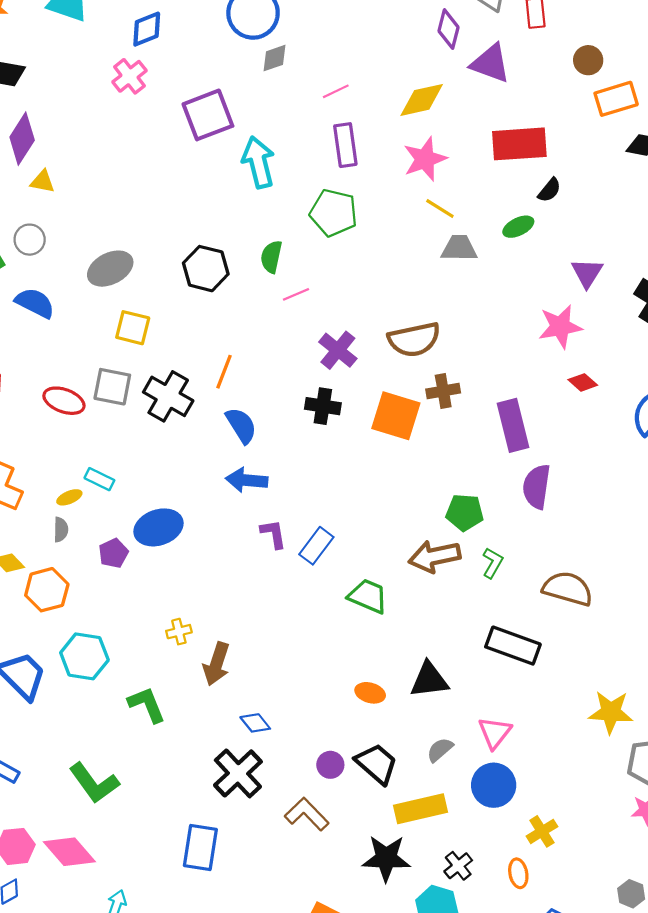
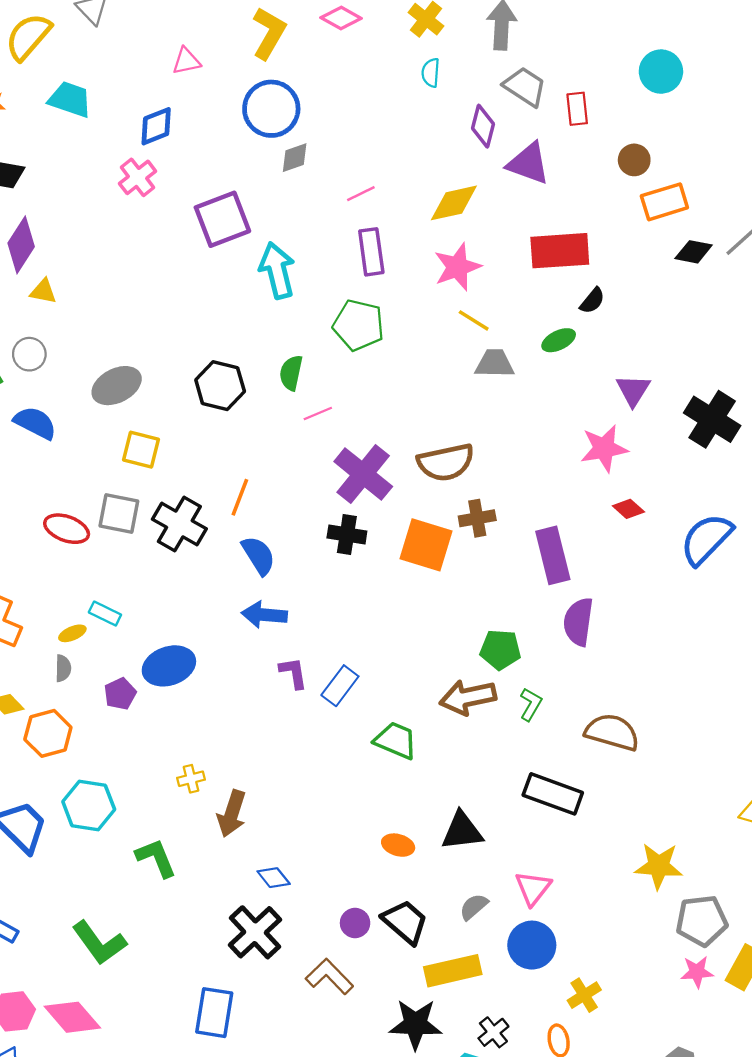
purple cross: (338, 350) -> (363, 474), size x1.4

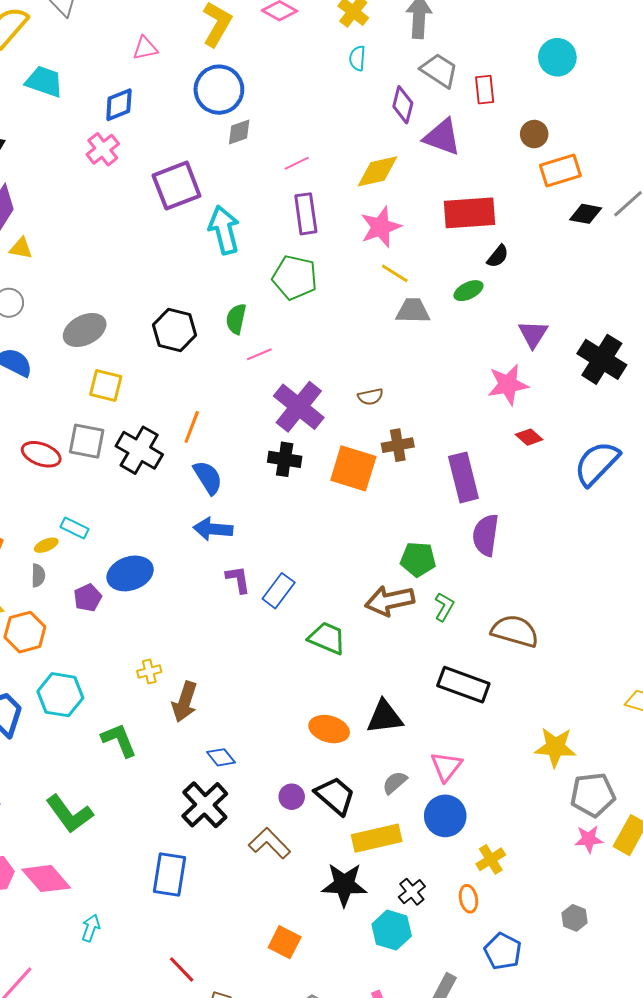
brown semicircle: (446, 462) -> (370, 397), size x0.5
orange ellipse: (398, 845) -> (329, 729), size x1.4

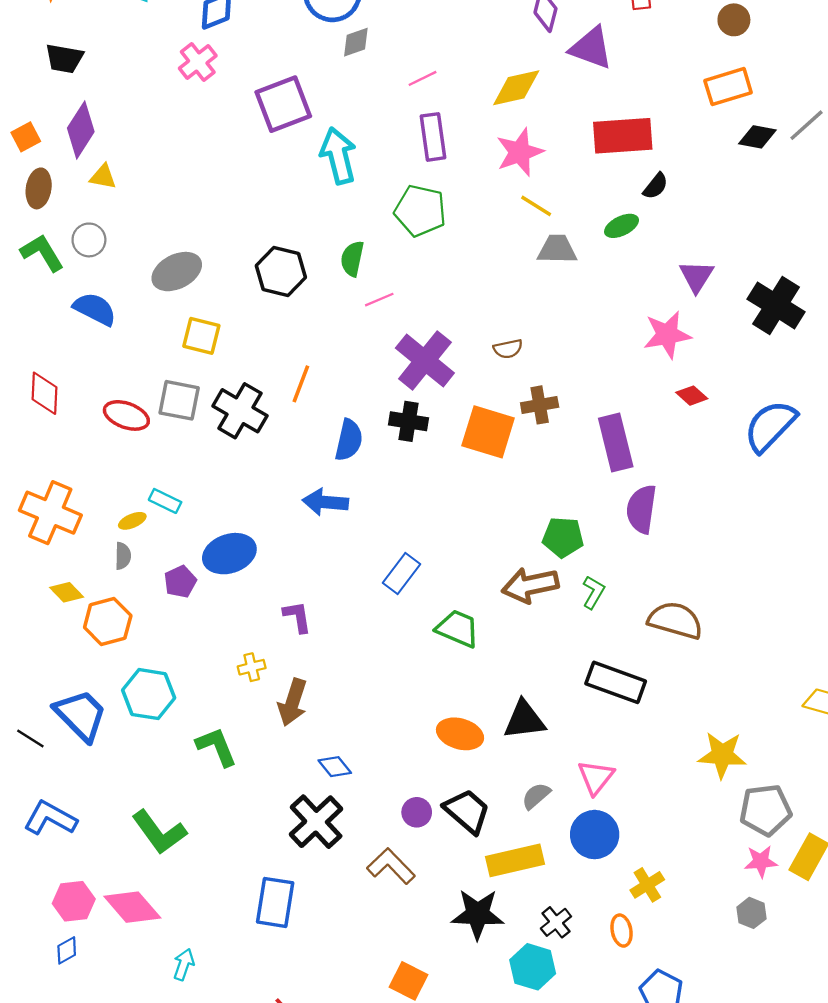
brown circle: (534, 134) -> (734, 20), moved
blue semicircle: (208, 477) -> (349, 440), moved, turned 45
purple L-shape: (238, 580) -> (297, 617), moved
gray hexagon: (575, 918) -> (751, 913), moved

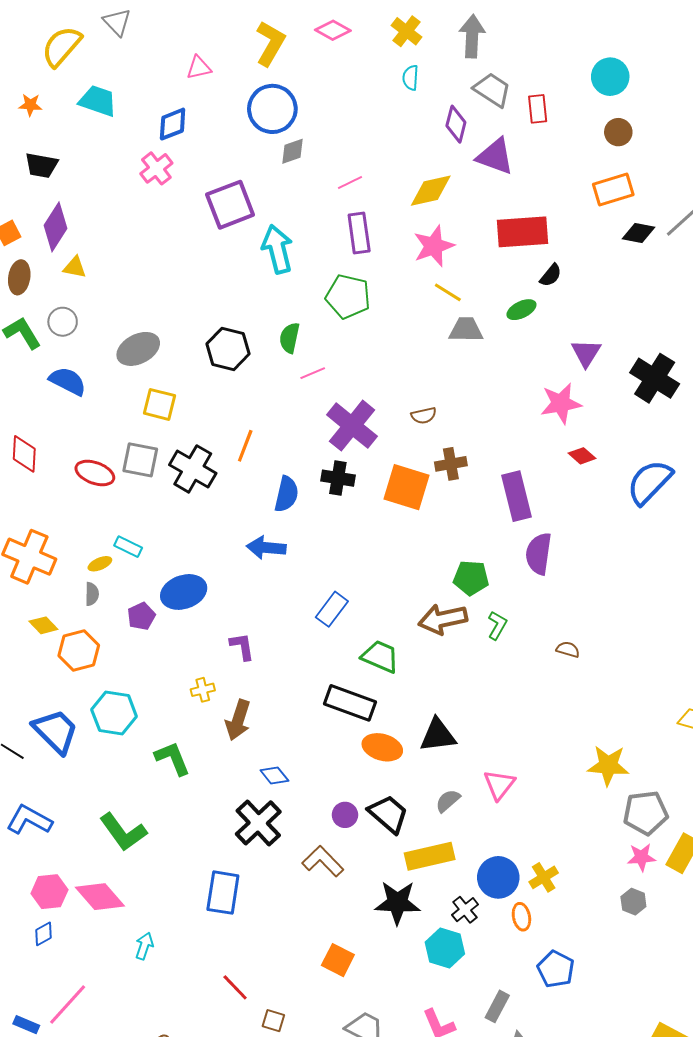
brown semicircle: (675, 620) -> (568, 649), size x0.5
black rectangle: (616, 682) -> (350, 703), moved
blue circle: (595, 835) -> (498, 877), moved

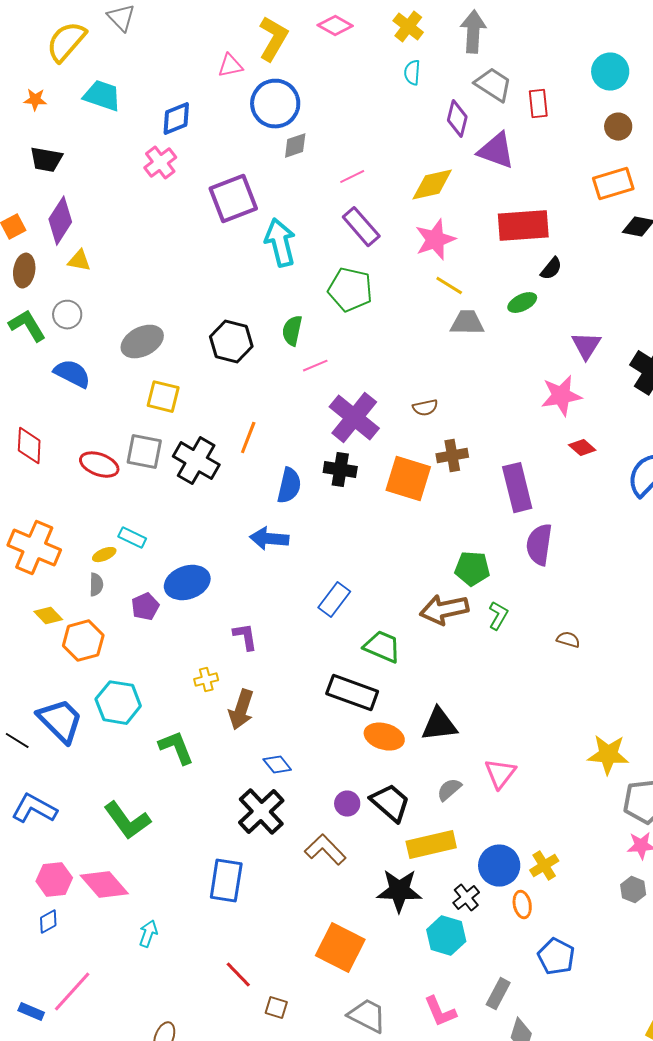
pink triangle: (199, 68) -> (230, 66), moved
purple rectangle: (359, 233) -> (361, 227), turned -33
orange square: (338, 960) -> (340, 948), size x1.5

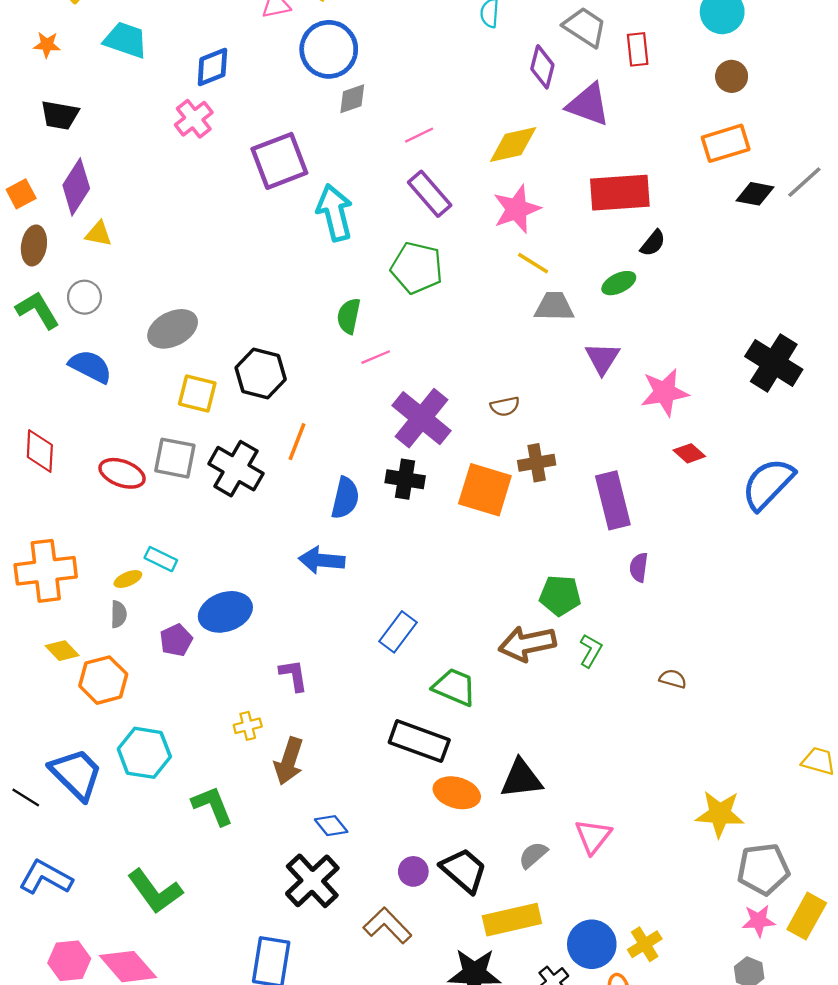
black hexagon: (231, 342) -> (261, 373), moved
purple triangle: (586, 346) -> (602, 358), moved
purple semicircle: (539, 545) -> (639, 567), size x0.6
orange cross: (34, 548) -> (46, 571), turned -30

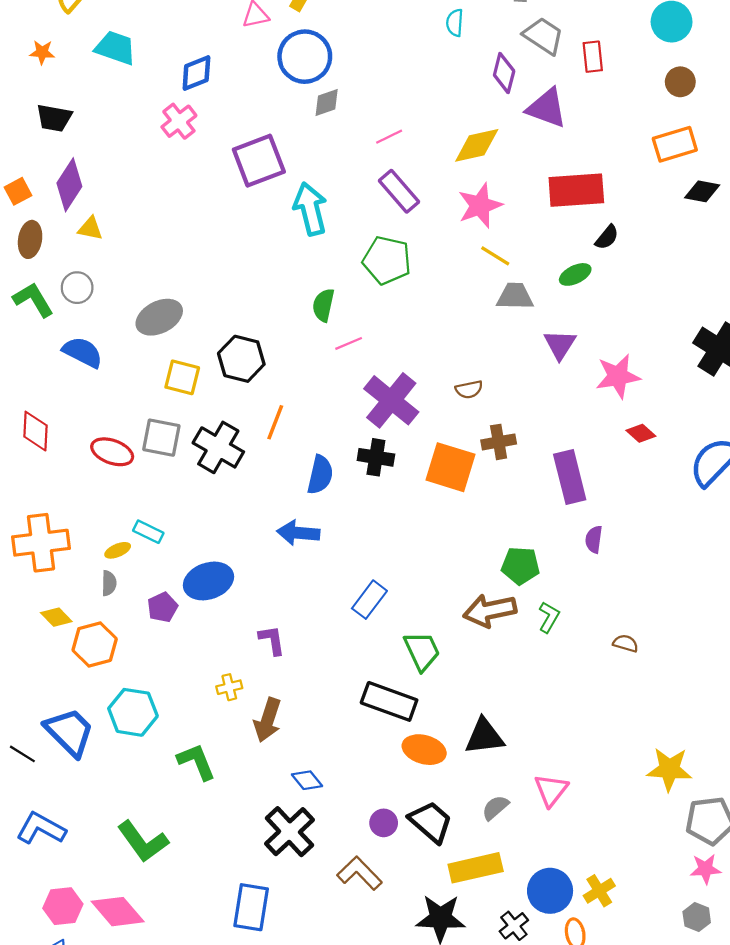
green trapezoid: (454, 687) -> (422, 651), turned 42

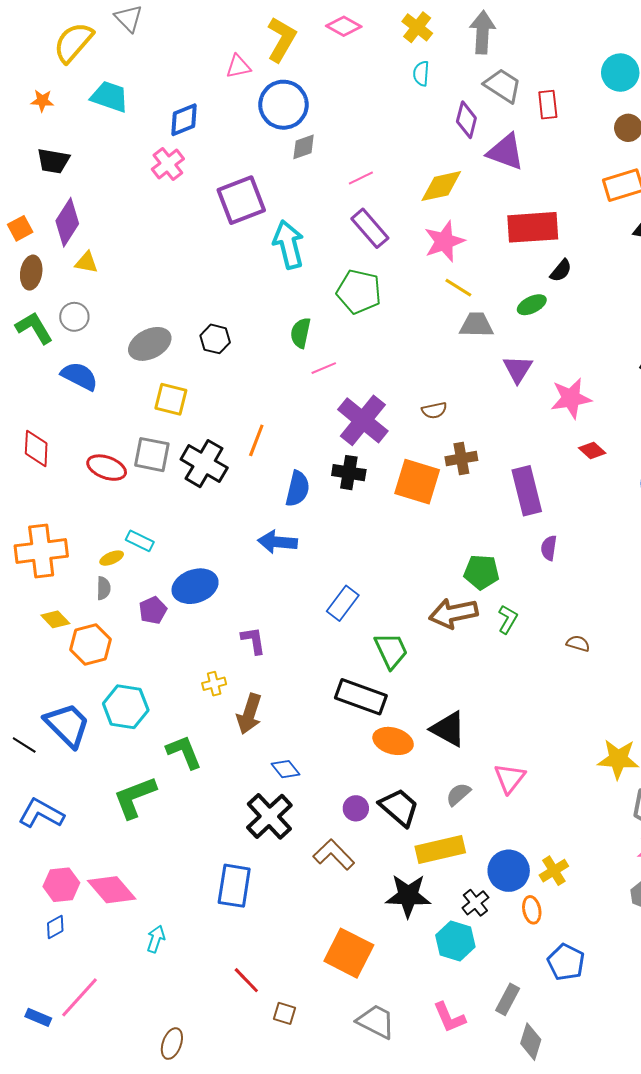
black hexagon: (241, 359) -> (215, 339), moved, size x0.7
black triangle: (484, 736) -> (448, 729), turned 36
green L-shape: (143, 842) -> (135, 797), moved, turned 105

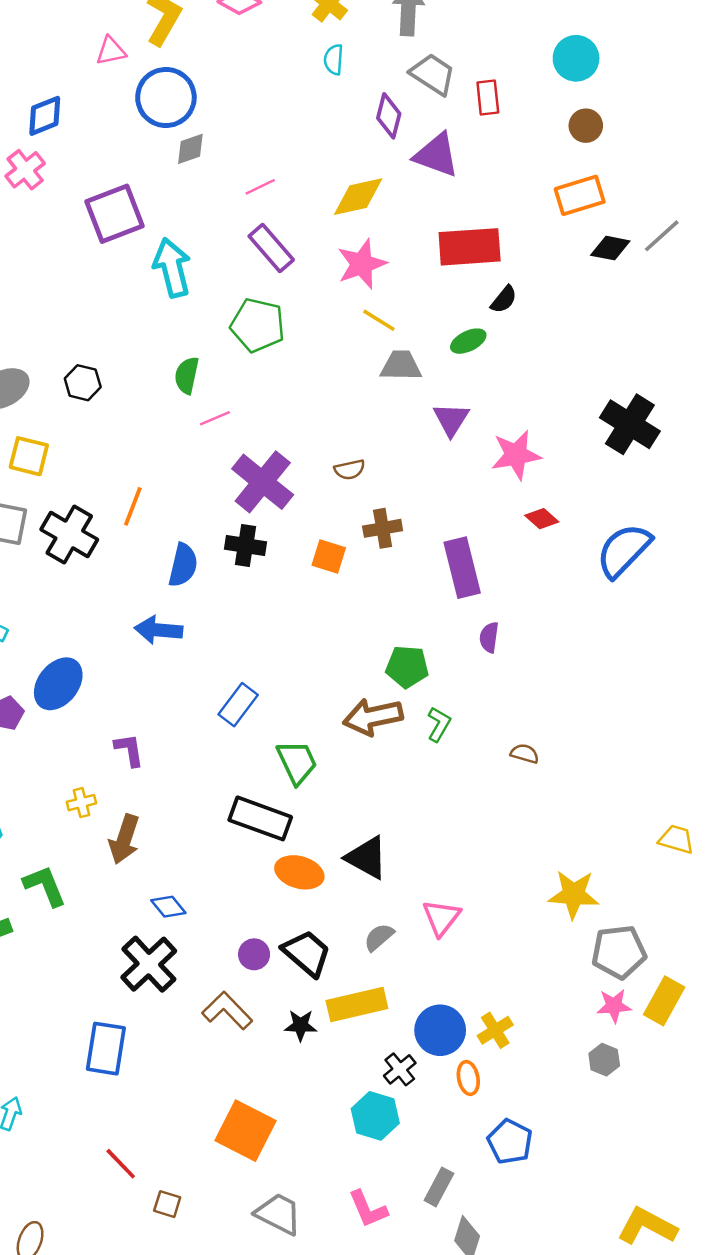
orange square: (417, 482) -> (329, 557), size x0.6
blue ellipse: (195, 586) -> (58, 684), turned -33
black star: (408, 896) -> (301, 1025), moved, size x0.6

